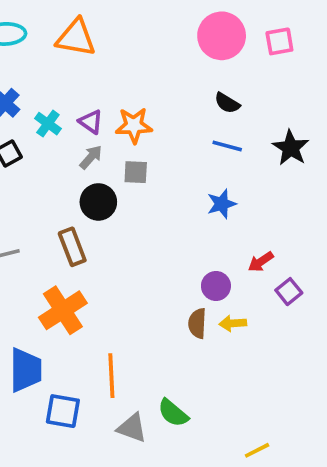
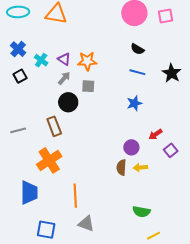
blue square: (63, 411) -> (46, 230), moved
green semicircle: (173, 413) -> (141, 212), moved, turned -30

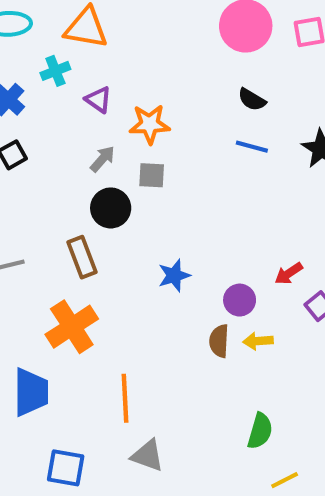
purple triangle: (64, 59) -> (98, 100), moved
cyan cross: (41, 60) -> (55, 71), moved, turned 32
blue star: (134, 103) -> (174, 275), moved
green semicircle: (141, 212) -> (260, 431), turned -84

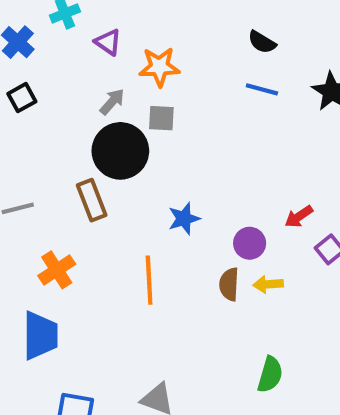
black circle: (111, 208) -> (120, 151), size x1.4
orange cross: (72, 327) -> (57, 270), moved, size x0.7
orange line: (125, 398) -> (149, 280), moved

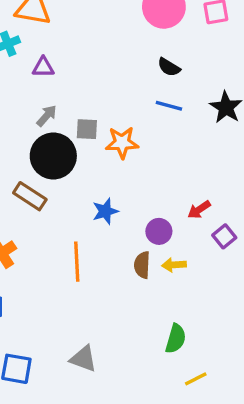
purple triangle: (108, 42) -> (43, 67), turned -35
orange star: (159, 67) -> (122, 143), moved
brown rectangle: (92, 200) -> (30, 196), turned -36

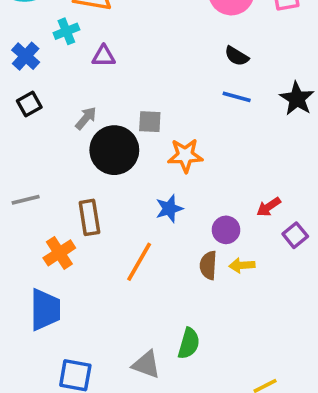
gray arrow: (47, 116) -> (86, 118), moved
orange star: (122, 143) -> (185, 155), moved
brown rectangle: (30, 196) -> (89, 217), moved, turned 48
orange line: (77, 262) -> (139, 262), turned 33
green semicircle: (176, 339) -> (189, 343), moved

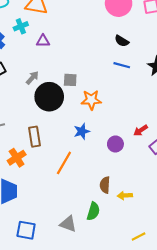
brown semicircle: (208, 265) -> (105, 185), moved
yellow arrow: (242, 265) -> (125, 196), moved

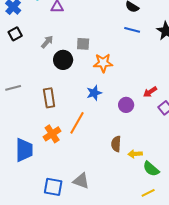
black circle: (49, 97) -> (63, 60), size x0.7
orange cross: (17, 158) -> (52, 134), moved
green semicircle: (93, 211) -> (151, 169), moved, turned 114
blue square: (26, 230) -> (53, 187), moved

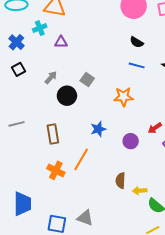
gray square: (83, 44) -> (87, 80), turned 32
orange star: (103, 63) -> (124, 97), moved
orange cross: (52, 134) -> (56, 170), turned -30
blue trapezoid: (24, 150) -> (23, 204), moved

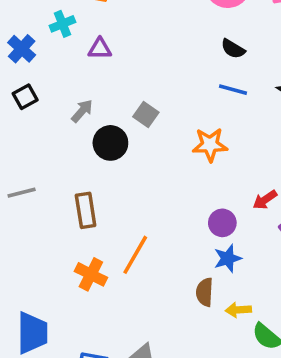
blue star: (98, 129) -> (228, 258), moved

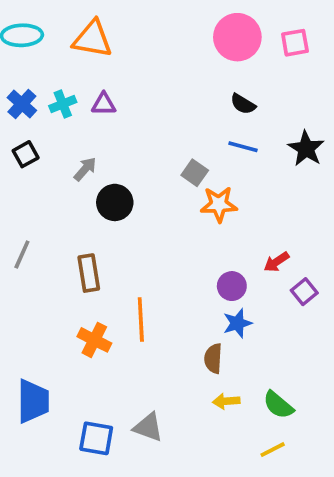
cyan cross: (62, 24) -> (63, 104), moved
gray square: (146, 114) -> (195, 173), moved
gray line: (22, 193) -> (22, 254), turned -52
orange line: (135, 255) -> (141, 319), turned -33
yellow arrow: (238, 310) -> (226, 401), moved

